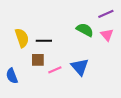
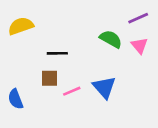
yellow semicircle: (22, 38) -> (21, 26), moved, turned -90

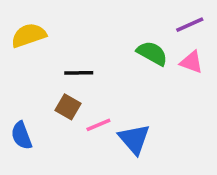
pink triangle: (139, 46) -> (192, 62), turned -30
brown square: (49, 78) -> (68, 107), turned 30
blue triangle: (104, 87) -> (134, 139), moved

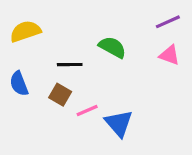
green semicircle: (152, 53) -> (112, 47), moved
blue semicircle: (21, 136) -> (19, 84), moved

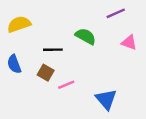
purple line: (168, 22) -> (116, 13), moved
blue triangle: (119, 123) -> (106, 99), moved

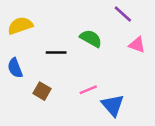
purple line: (116, 13) -> (123, 14), turned 66
brown square: (46, 73) -> (42, 91), moved
pink line: (66, 85) -> (88, 90), moved

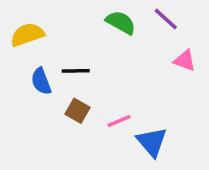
green semicircle: (91, 38) -> (121, 22), moved
blue semicircle: (15, 68) -> (41, 81), moved
brown square: (42, 91) -> (77, 111), moved

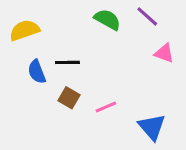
blue triangle: (152, 142) -> (152, 127), moved

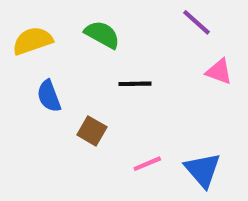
green semicircle: (107, 19) -> (102, 35), moved
black line: (67, 62) -> (135, 84), moved
pink line: (106, 107) -> (147, 164), moved

